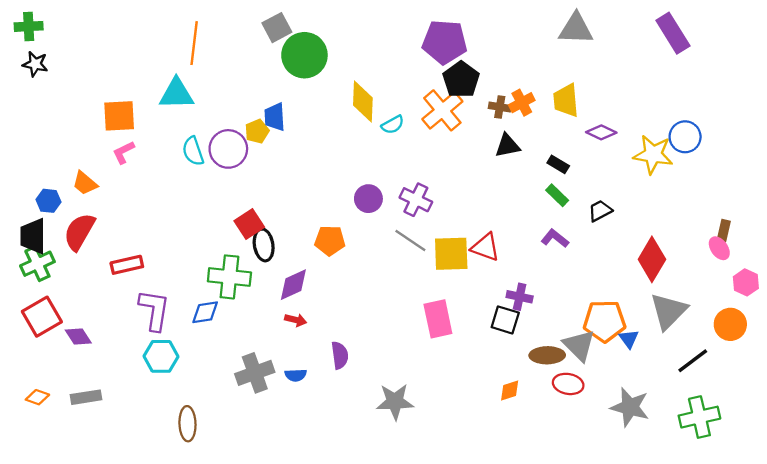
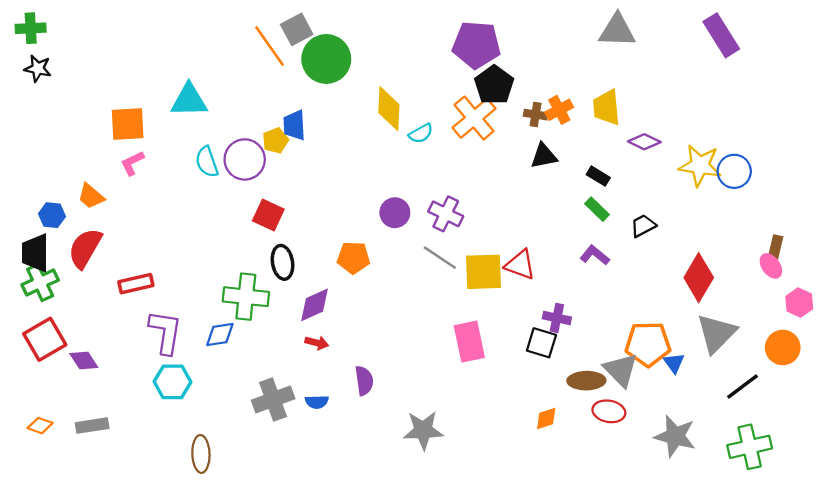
orange line: (194, 43) -> (270, 46), moved, turned -42
blue circle: (685, 137) -> (734, 171), moved
red square: (249, 224) -> (268, 215), moved, turned -32

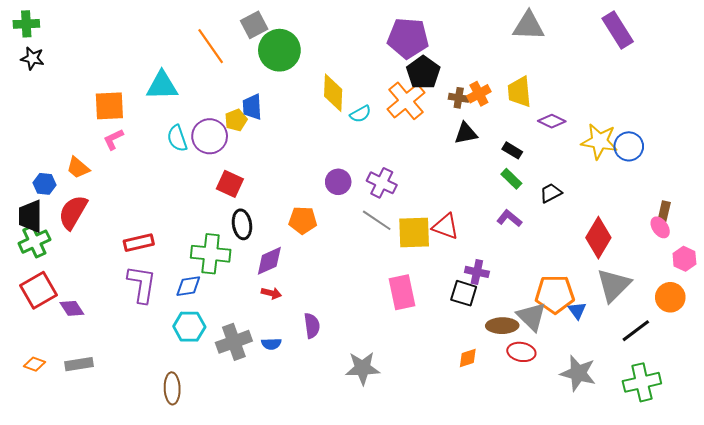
orange line: (270, 46) -> (211, 46), moved
red rectangle: (136, 284) -> (139, 243), moved
cyan hexagon: (173, 382) -> (189, 327), moved

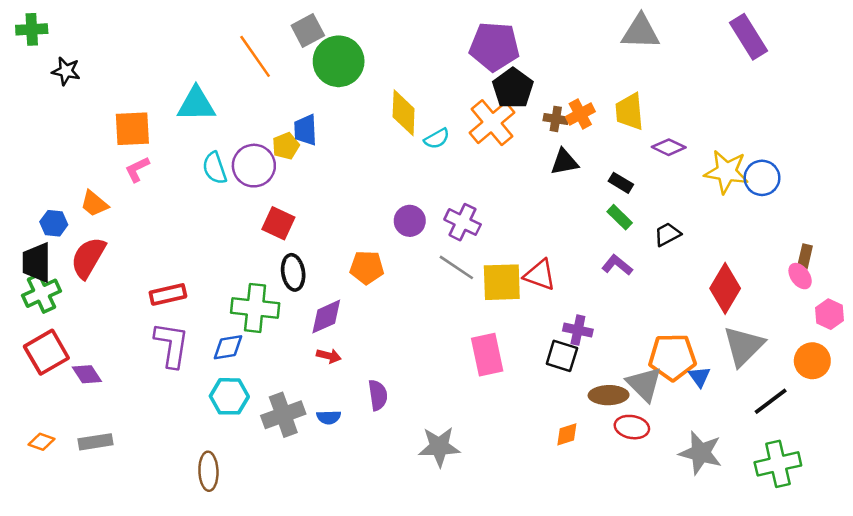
black star: (32, 58) -> (66, 71), moved

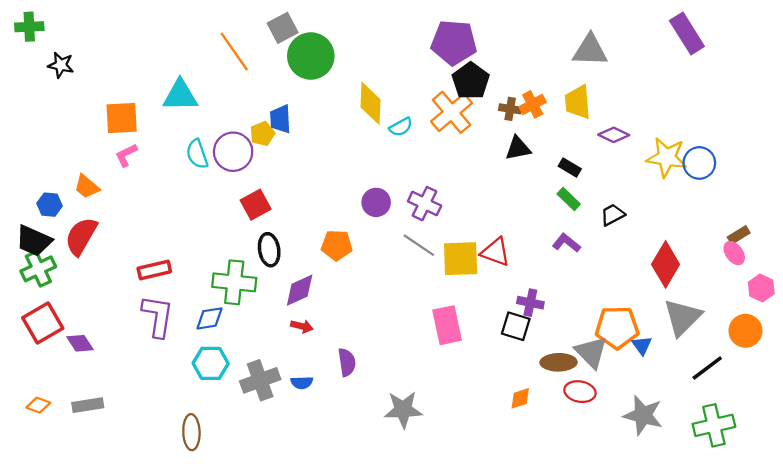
gray triangle: (640, 32) -> (590, 50), moved
red square: (278, 223) -> (256, 205), turned 36
brown rectangle: (805, 256) -> (739, 235), turned 45
black trapezoid: (37, 263) -> (34, 241), turned -66

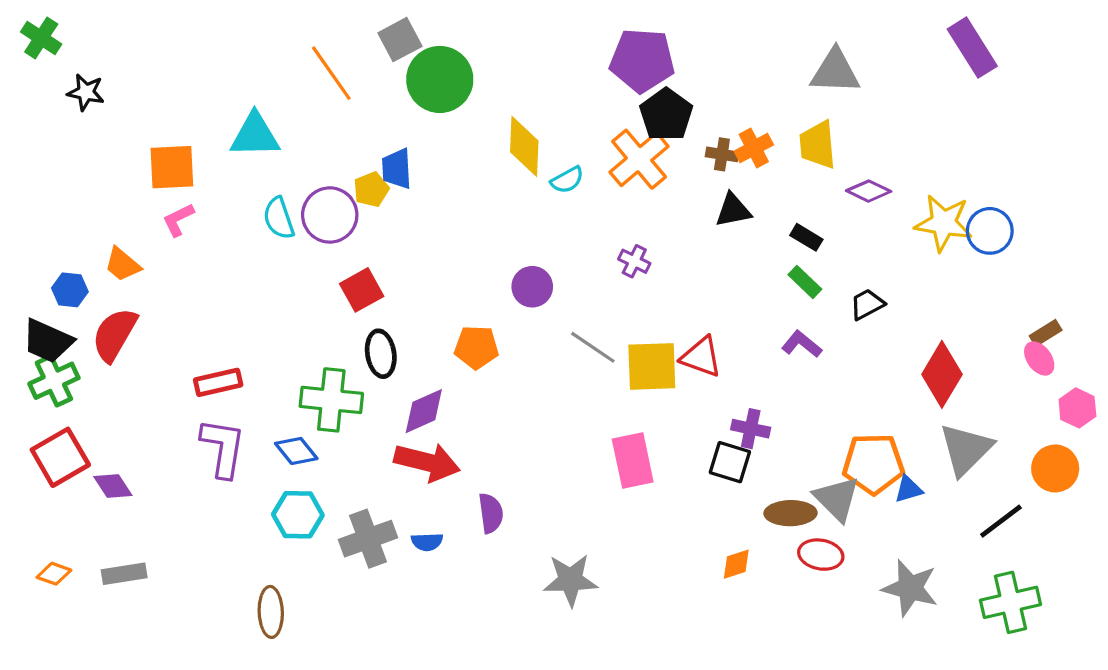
green cross: (29, 27) -> (41, 38), turned 36
purple cross: (425, 204) -> (634, 261), moved, size x0.7
blue diamond: (209, 318) -> (296, 451), turned 60
red arrow: (302, 326) -> (427, 462), size x2.0
blue triangle: (642, 345) -> (908, 489), turned 50

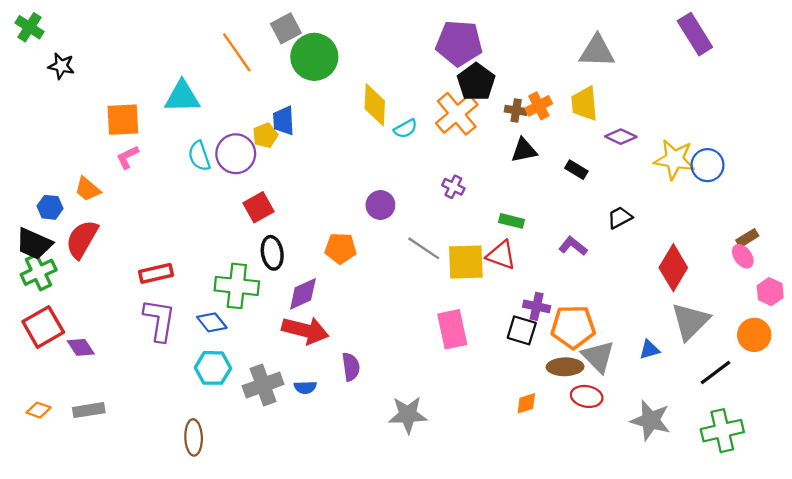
green rectangle: (805, 282) -> (511, 221), moved, turned -30
orange pentagon: (873, 464) -> (573, 327), moved

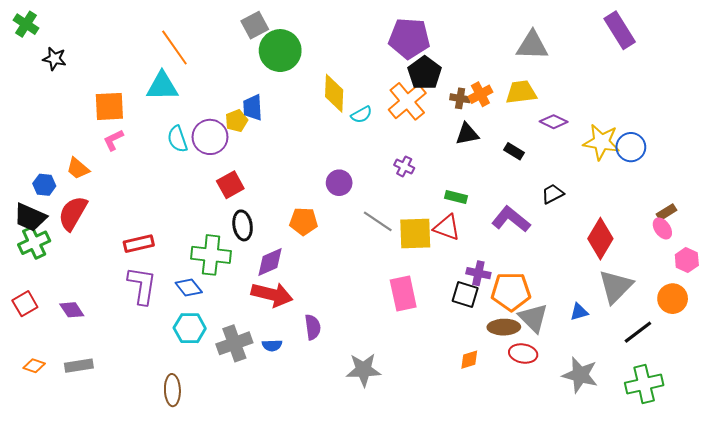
orange line: (237, 52) -> (174, 48), moved
yellow trapezoid: (584, 104) -> (521, 92), turned 88
purple L-shape: (573, 246) -> (511, 219), size x1.5
red square: (43, 327) -> (25, 304), moved, size x0.7

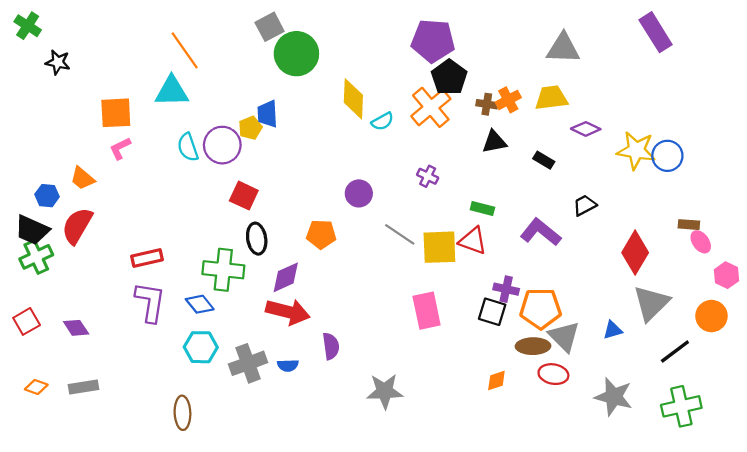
red square: (230, 185) -> (244, 196), turned -36
brown rectangle: (666, 212) -> (689, 225), moved, turned 36

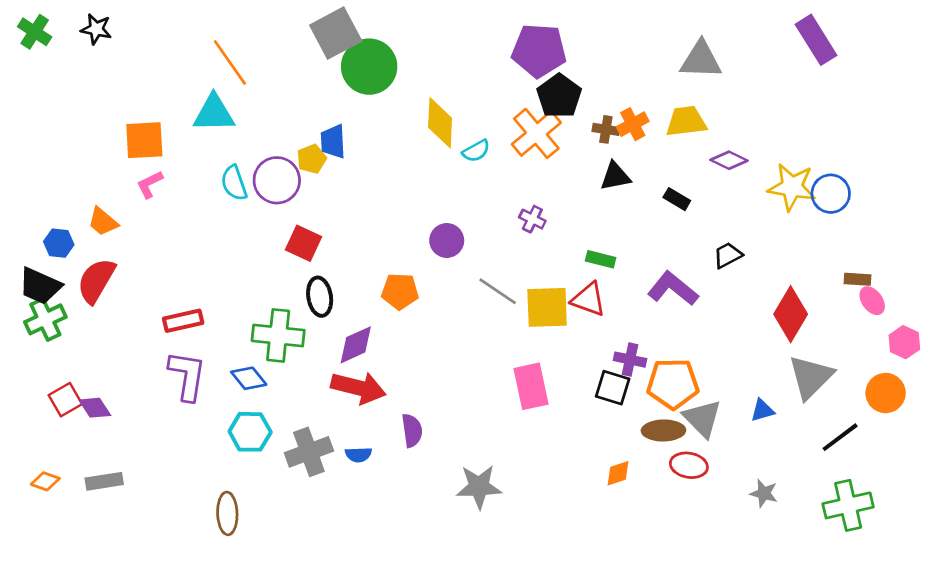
gray square: (270, 27) -> (336, 33), size x1.4
black star: (58, 62) -> (96, 29), moved
red square: (27, 321) -> (65, 400), moved
gray star: (614, 397) -> (764, 493), size x0.6

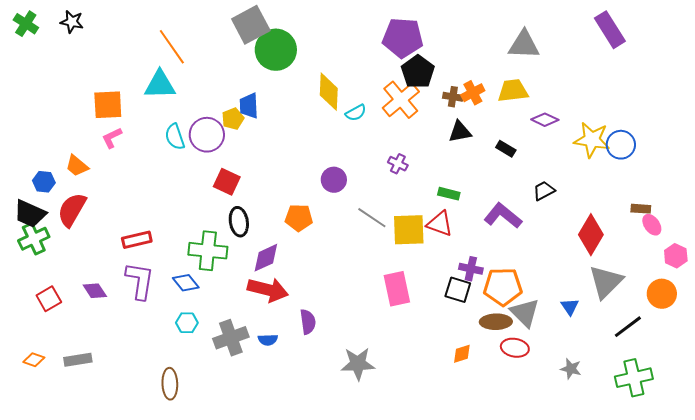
purple diamond: (95, 408) -> (95, 291), moved
blue triangle: (762, 410) -> (570, 307), turned -48
cyan hexagon: (250, 432) -> (187, 323), size x0.7

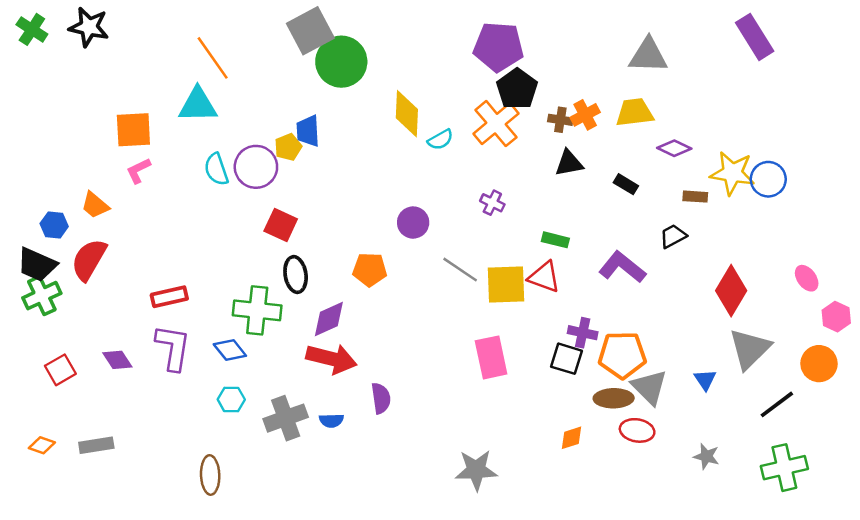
black star: (72, 22) -> (89, 27), size x1.4
brown rectangle: (641, 209) -> (695, 197), moved
gray star: (358, 364) -> (476, 470), moved

